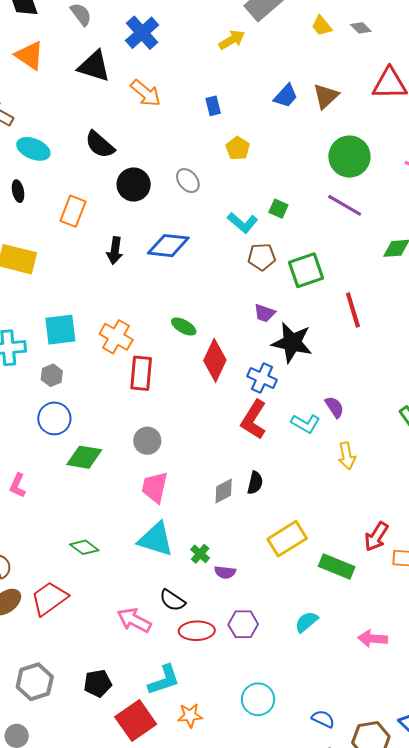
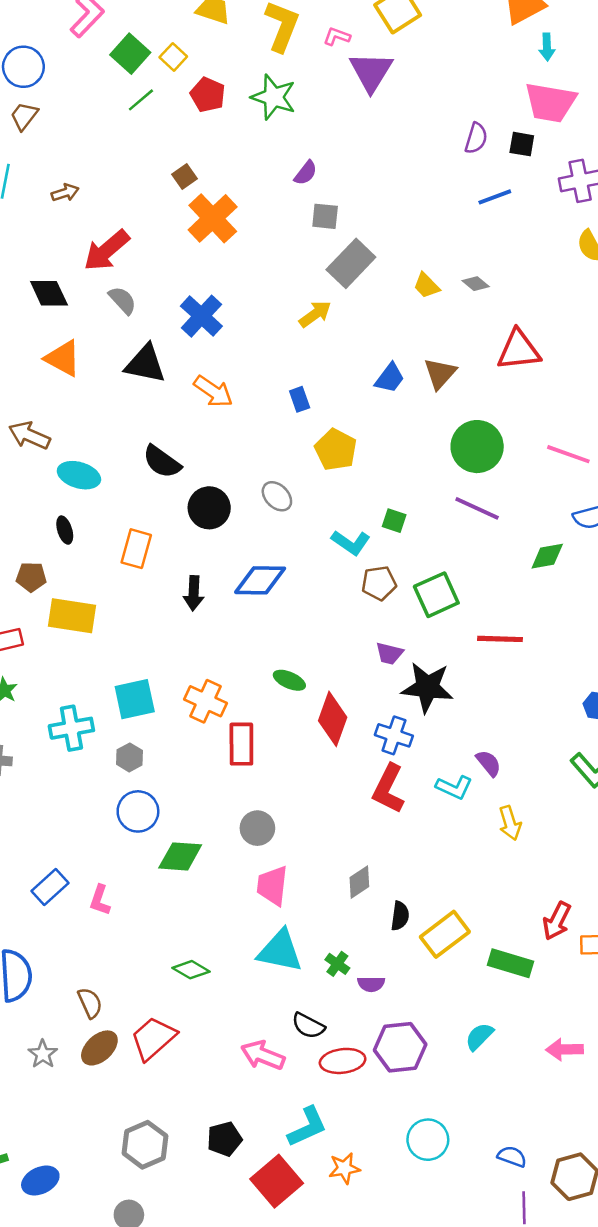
yellow pentagon: (238, 148) -> (336, 450), size x1.4
red line: (353, 310) -> (500, 639), turned -66
black semicircle: (255, 483) -> (400, 916), moved
purple hexagon: (243, 624) -> (400, 1047), size x1.4

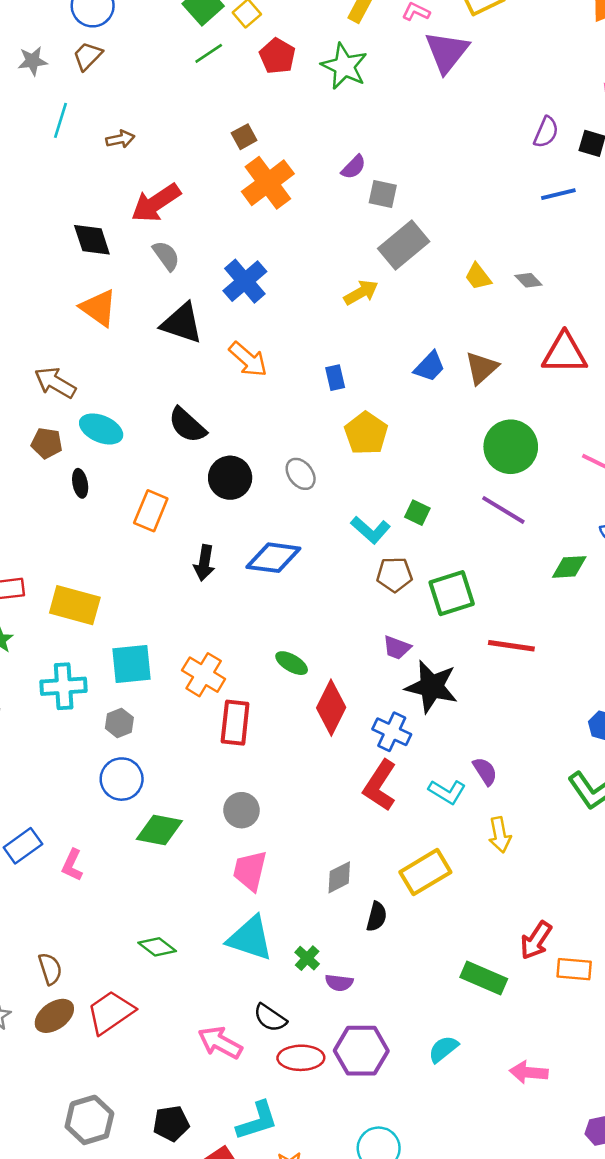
purple semicircle: (306, 173) -> (354, 167), moved
brown pentagon: (31, 577) -> (47, 443), moved
yellow rectangle: (72, 616) -> (75, 605), moved
yellow rectangle: (445, 934) -> (425, 872), moved

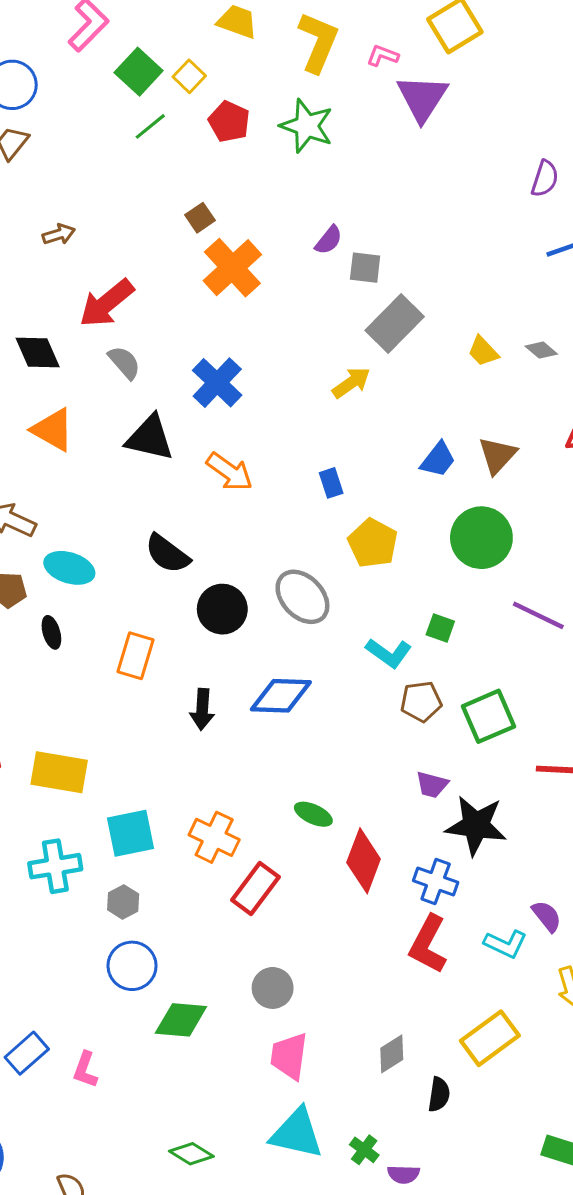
green circle: (511, 447) -> (481, 538), moved
gray ellipse: (301, 474) -> (302, 597), size x1.5
red rectangle: (235, 723) -> (255, 889), turned 36

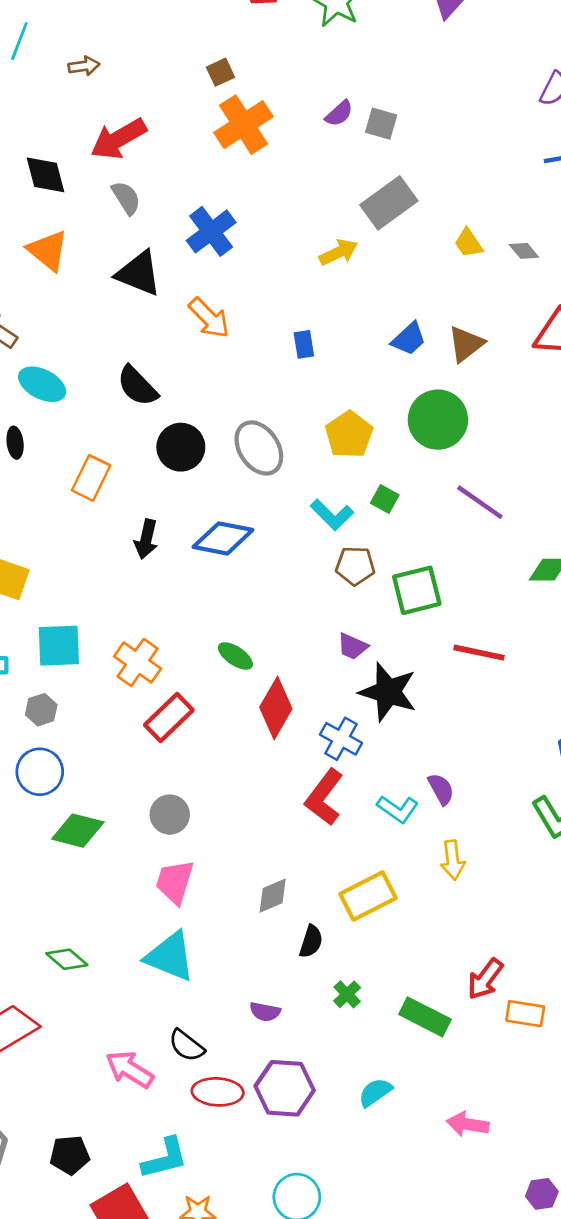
gray square: (365, 268) -> (381, 124), moved
yellow pentagon: (373, 543) -> (349, 435), moved
green cross: (364, 1150) -> (347, 994), moved

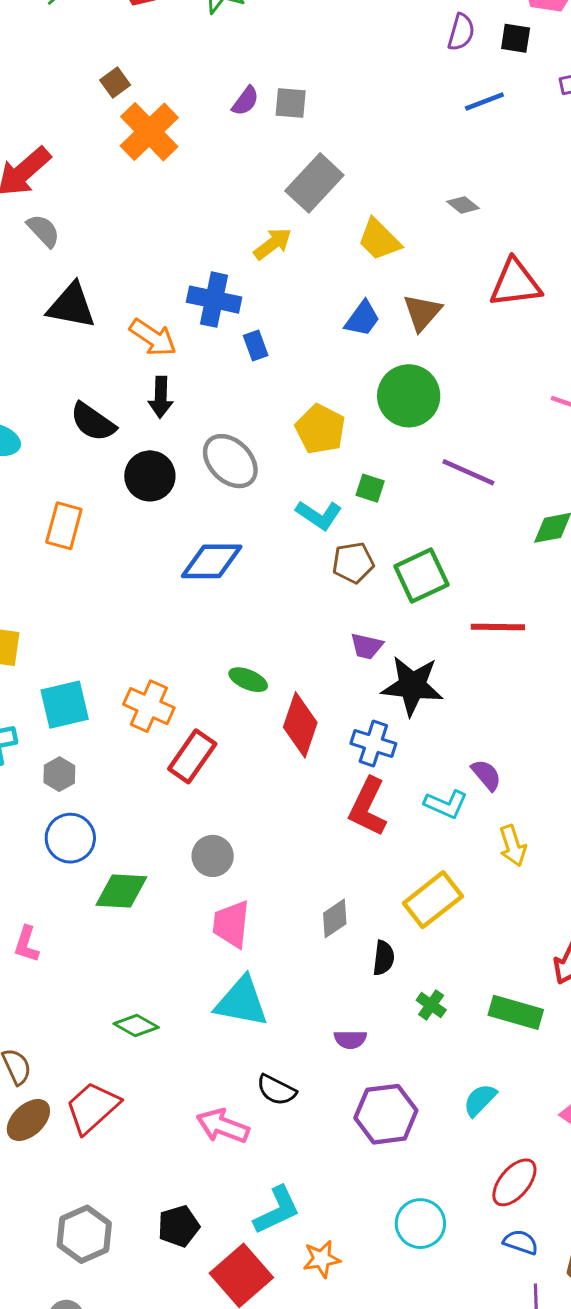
blue cross: (211, 231) -> (214, 300), moved, turned -30
yellow trapezoid: (469, 243) -> (379, 240), moved, size x1.4
black arrow: (146, 539) -> (161, 397), moved
red ellipse: (218, 1092) -> (514, 1182), moved, turned -42

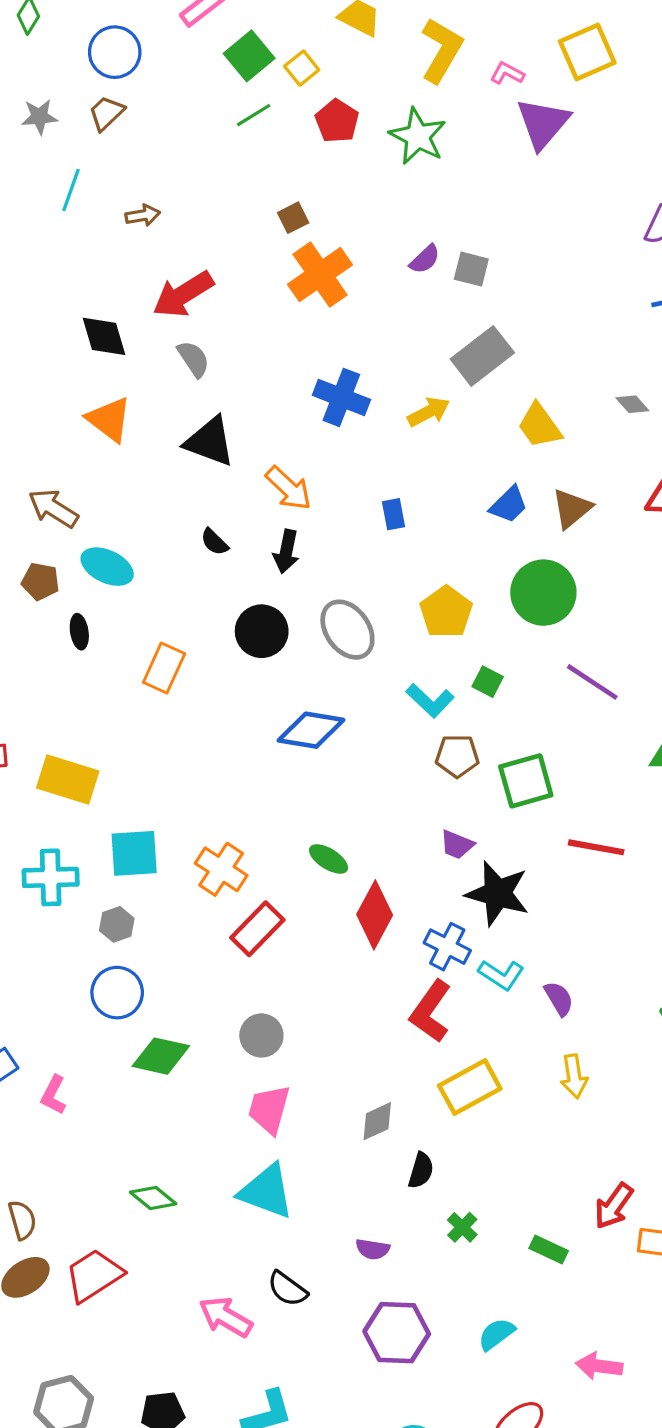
blue cross: (214, 300) -> (341, 397), moved
black semicircle: (93, 422) -> (214, 542), moved, size x0.6
cyan L-shape: (446, 804) -> (501, 975), moved
yellow rectangle: (433, 900) -> (470, 1087), moved
green rectangle: (516, 1012) -> (549, 1250), size x0.7

